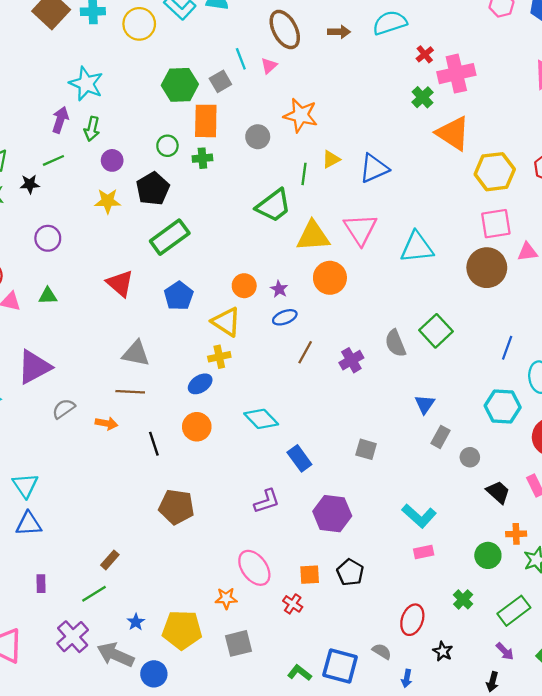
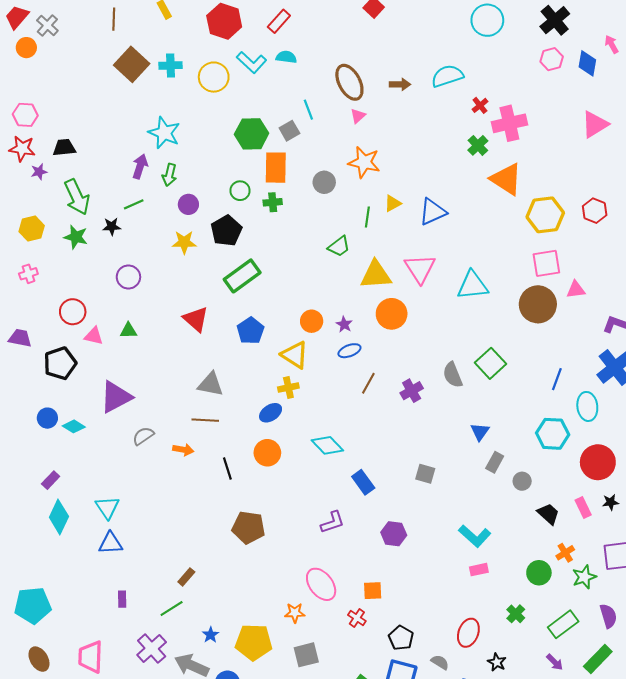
pink triangle: (269, 66) -> (358, 116), moved
green trapezoid: (274, 206) -> (339, 246), size x0.7
purple hexagon: (332, 514) -> (394, 534), size x0.7
orange cross: (516, 534) -> (565, 553), turned -30
black pentagon: (350, 572) -> (401, 638), moved

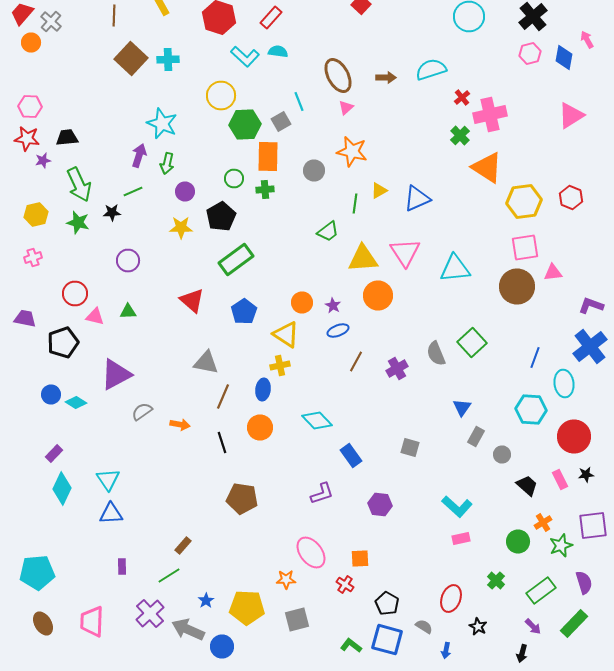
yellow circle: (214, 77) -> (221, 96), moved
blue ellipse: (271, 413) -> (263, 390), turned -50
brown line: (205, 420) -> (223, 396), moved, turned -70

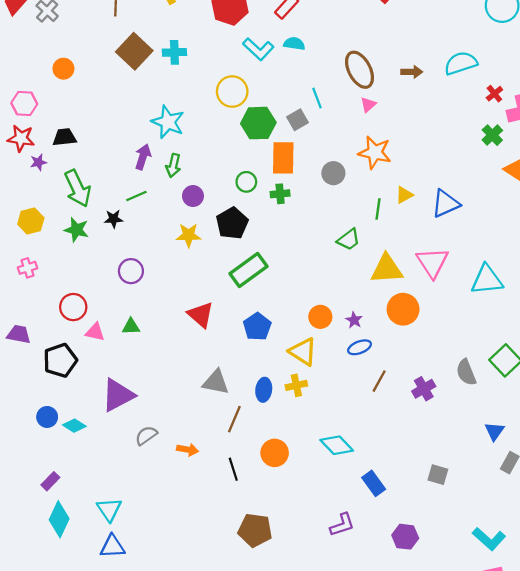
orange circle: (31, 42) -> (63, 69), moved
blue ellipse: (263, 390) -> (264, 390), moved

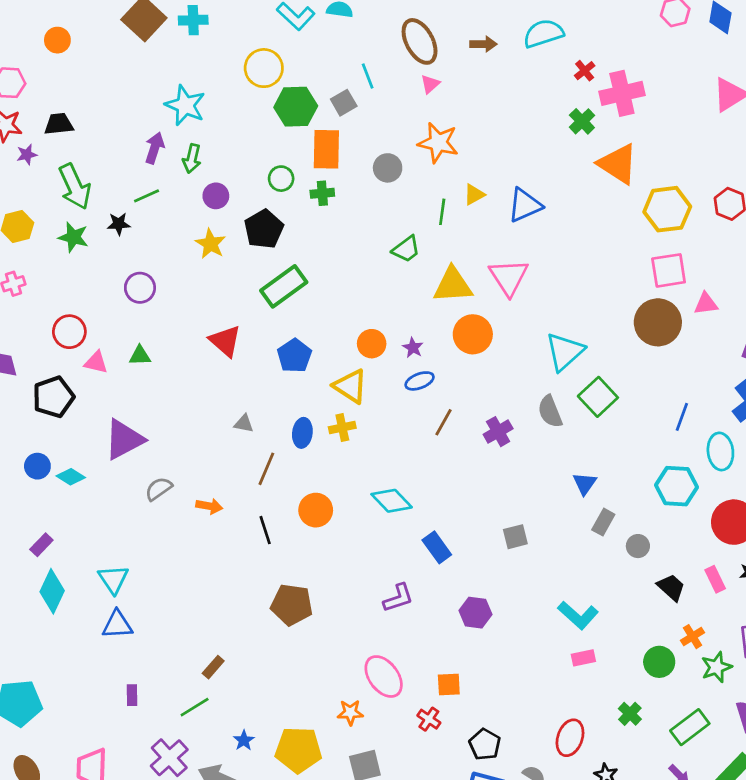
yellow star: (189, 235) -> (211, 244), turned 30
cyan triangle: (487, 280) -> (565, 352), moved, turned -36
gray triangle: (216, 382) -> (244, 424), size x0.6
gray square: (438, 475) -> (515, 537), turned -30

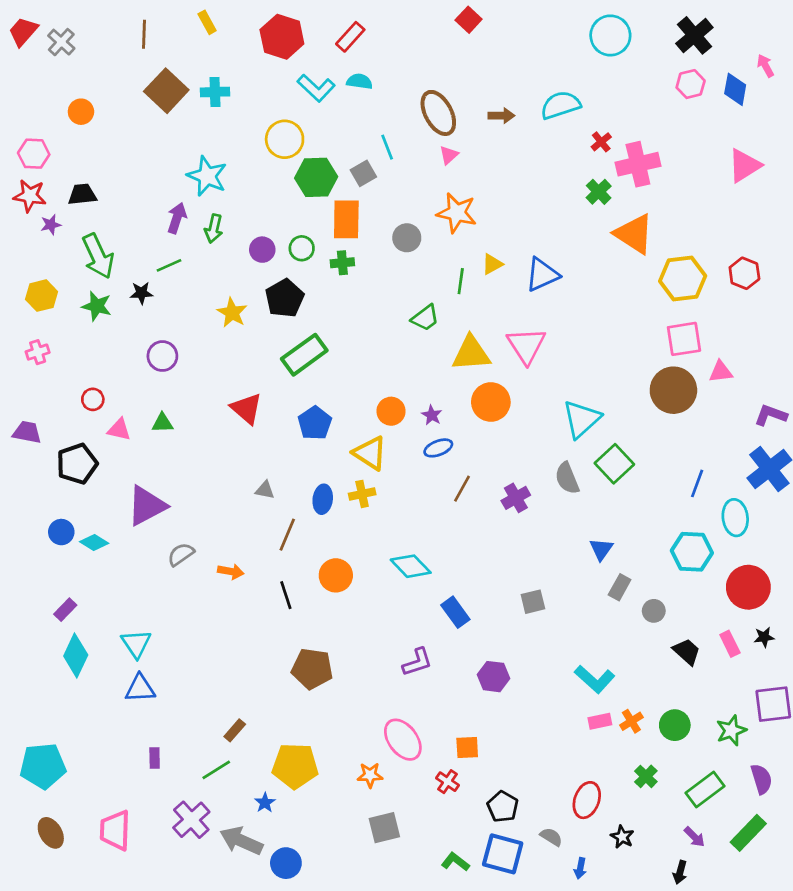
purple circle: (216, 196) -> (262, 250), moved
red circle: (69, 332) -> (93, 399), size x0.7
orange cross: (692, 637) -> (631, 721), moved
yellow pentagon: (298, 750) -> (295, 766), moved

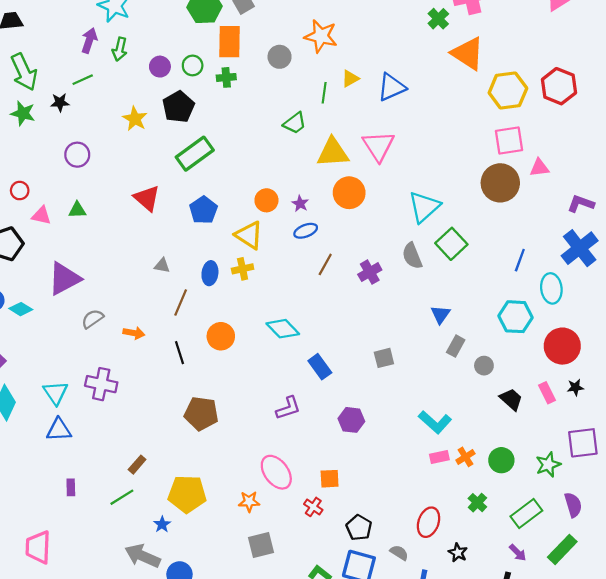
red hexagon: (744, 273) -> (559, 86), size x1.4
purple cross: (191, 820) -> (101, 384), moved, turned -36

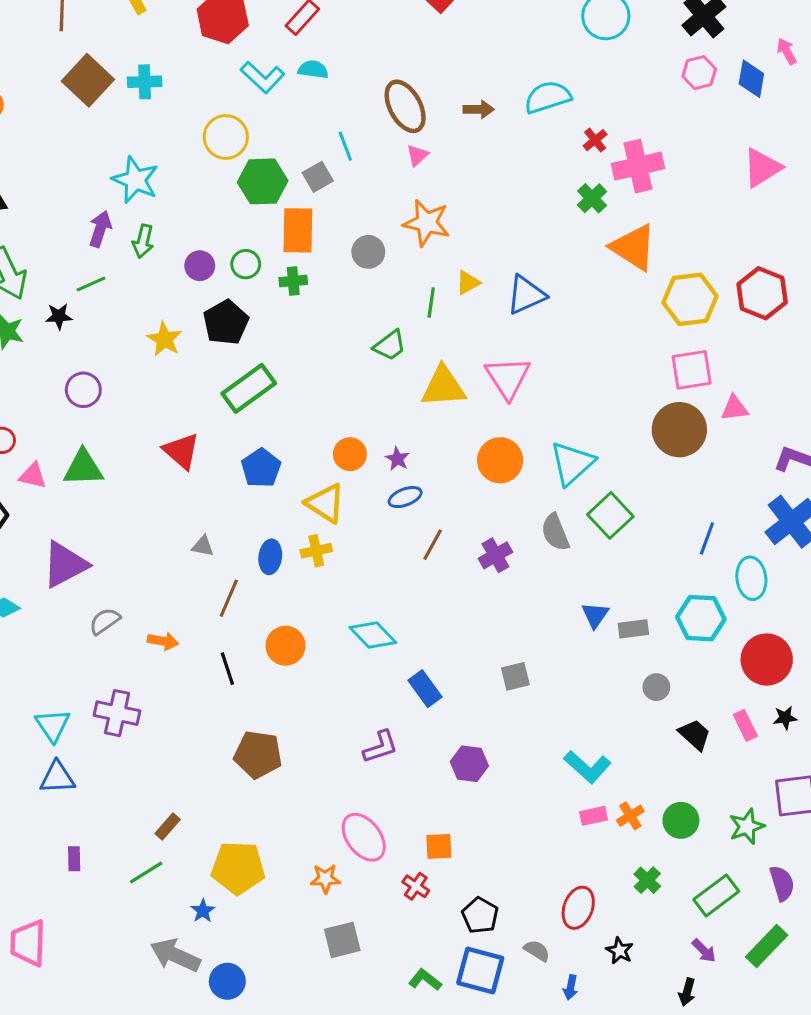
orange circle: (349, 193) -> (500, 460), moved
green triangle: (77, 210) -> (83, 468), size x1.6
gray rectangle: (456, 346) -> (633, 629), moved, turned 54

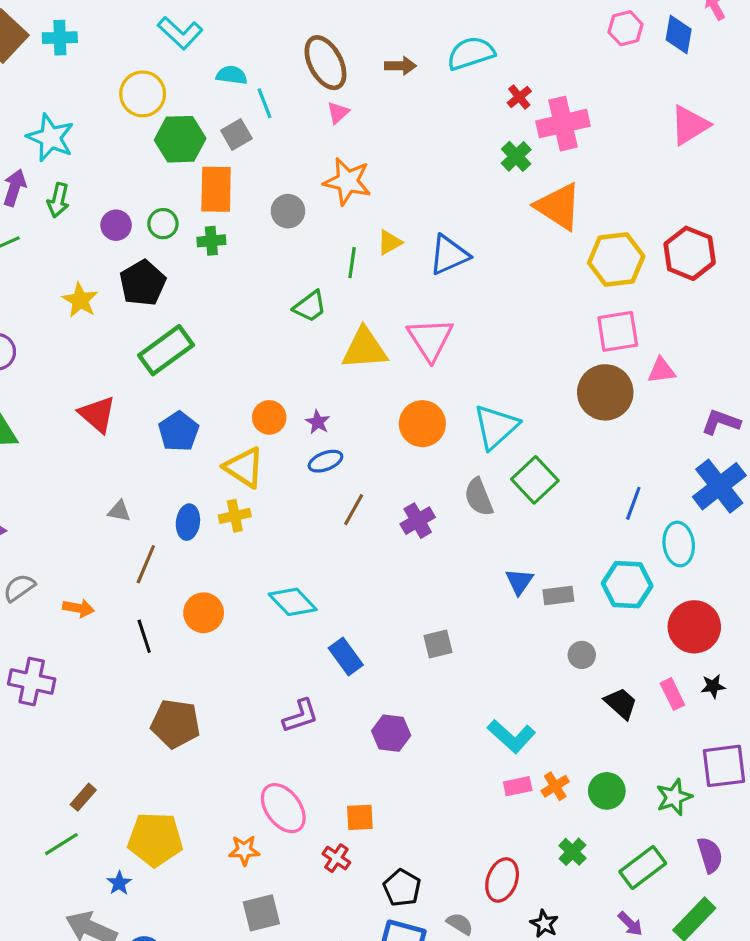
cyan semicircle: (313, 70) -> (232, 75), moved

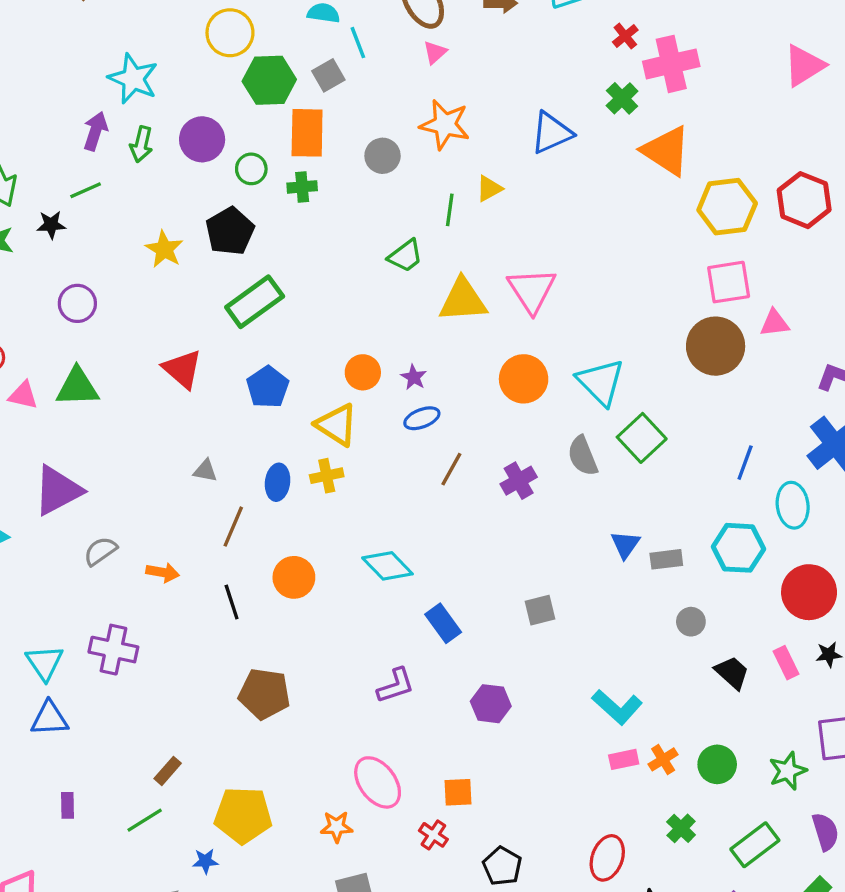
purple circle: (116, 225) -> (202, 139), moved, size x1.4
blue triangle: (449, 255) -> (551, 133), moved
cyan triangle: (496, 427) -> (601, 382), turned -33
blue star: (119, 883) -> (205, 861), turned 30

